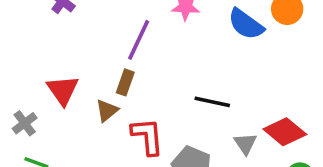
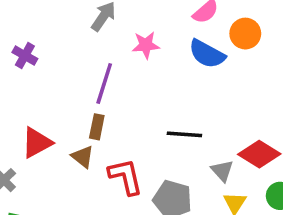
red triangle: (63, 90) -> (37, 143), turned 44
brown triangle: (107, 111) -> (83, 157), turned -35

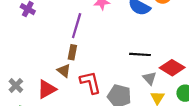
black line: (184, 134) -> (140, 54), moved
red triangle: (37, 143) -> (47, 89), moved

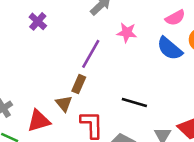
black line: (140, 54) -> (134, 103), moved

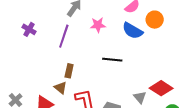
purple line: (91, 54) -> (64, 36), moved
black line: (134, 103) -> (112, 60), moved

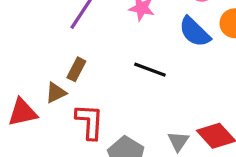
brown triangle: (61, 88) -> (56, 93), turned 40

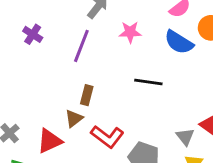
red L-shape: (90, 122) -> (107, 137), turned 136

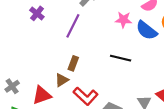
pink star: (130, 32) -> (123, 20), moved

